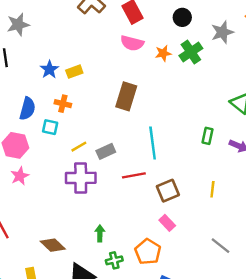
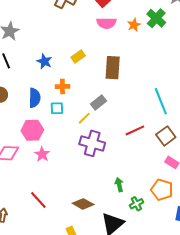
yellow rectangle: (74, 72) -> (78, 56), moved
cyan line: (153, 143) -> (161, 101), moved
gray rectangle: (106, 151) -> (99, 102), moved
purple cross: (81, 178) -> (92, 143), turned 30

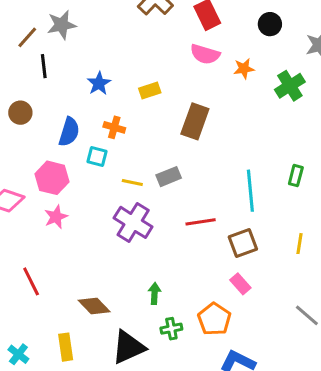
green cross: (156, 18) -> (290, 86), moved
gray rectangle: (99, 102) -> (169, 177), moved
yellow line: (84, 118) -> (132, 183), turned 40

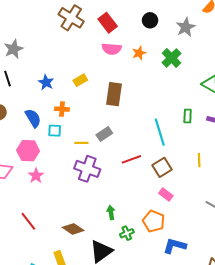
blue semicircle: (69, 132) -> (33, 118), turned -36

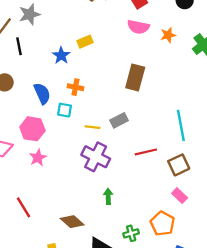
yellow rectangle: (80, 80) -> (85, 42), moved
green arrow: (111, 213) -> (108, 196), moved

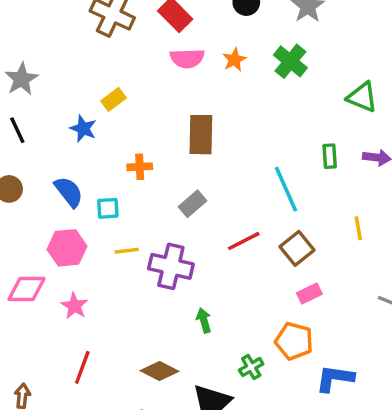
orange cross: (75, 87) -> (140, 167), moved
yellow line: (92, 127) -> (127, 251), moved
pink star: (38, 158) -> (74, 306), moved
pink rectangle: (180, 196) -> (309, 293), turned -56
red line: (24, 207) -> (82, 367), turned 65

